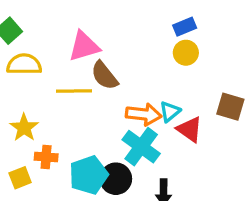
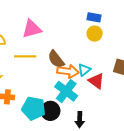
blue rectangle: (185, 27) -> (94, 17), turned 32
brown semicircle: (104, 76) -> (56, 59), moved
cyan pentagon: (89, 175) -> (34, 108), turned 30

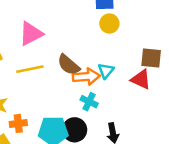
red triangle: (96, 81) -> (141, 79), moved
cyan cross: (66, 91) -> (89, 102), size x0.6

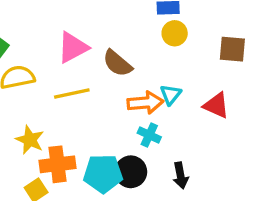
brown square: (151, 58) -> (232, 49), moved
brown semicircle: (69, 65) -> (117, 63), moved
orange cross: (18, 123) -> (58, 164), size x1.5

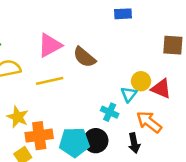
yellow circle: (175, 33) -> (141, 81), moved
cyan triangle: (171, 95) -> (129, 94), moved
orange arrow: (145, 103) -> (149, 122), moved, turned -136

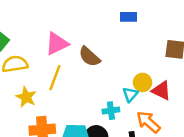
yellow line: (50, 81) -> (55, 78), turned -60
cyan cross: (110, 112) -> (111, 111), turned -35
yellow star: (18, 117) -> (26, 97), moved

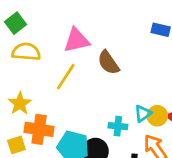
yellow circle: (143, 82) -> (157, 116), moved
yellow star: (26, 97) -> (20, 104), moved

